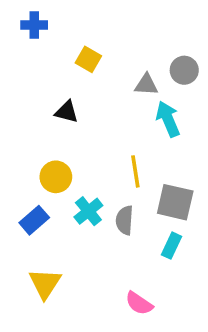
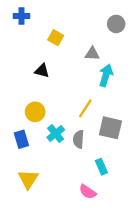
gray circle: (184, 70) -> (116, 24), moved
cyan arrow: (168, 119) -> (106, 75), turned 40
yellow line: (135, 171) -> (85, 108), turned 42
blue rectangle: (34, 220) -> (21, 139), turned -66
cyan rectangle: (172, 246) -> (101, 167), moved, turned -49

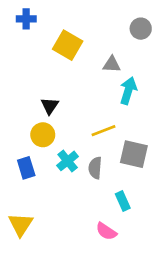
yellow square: (56, 38) -> (68, 45), size x1.5
black triangle: (42, 71) -> (50, 106), moved, turned 49
yellow line: (85, 108) -> (103, 131), turned 36
yellow triangle: (28, 179) -> (21, 224), moved

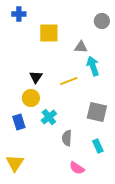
yellow square: (68, 45) -> (49, 33), turned -30
cyan arrow: (128, 91) -> (93, 66), turned -36
yellow line: (103, 131) -> (69, 81), moved
gray semicircle: (95, 168) -> (67, 138), moved
cyan rectangle: (123, 201) -> (98, 146), moved

